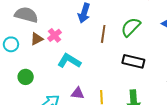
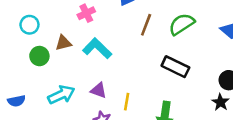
brown triangle: (37, 39) -> (63, 43), moved
cyan circle: (11, 44) -> (29, 25), moved

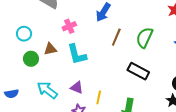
green semicircle: (182, 24) -> (144, 38), turned -35
cyan L-shape: (97, 48) -> (77, 54), turned -150
cyan arrow: (61, 95) -> (47, 90), turned -120

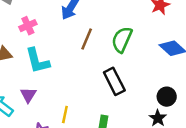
black rectangle: (138, 71) -> (114, 81), turned 35
purple triangle: (77, 88) -> (28, 95), moved, turned 40

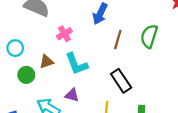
black rectangle: (114, 81) -> (121, 81), moved
purple triangle: (28, 95) -> (72, 95), turned -40

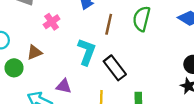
cyan L-shape: (77, 64) -> (87, 52), moved, turned -135

